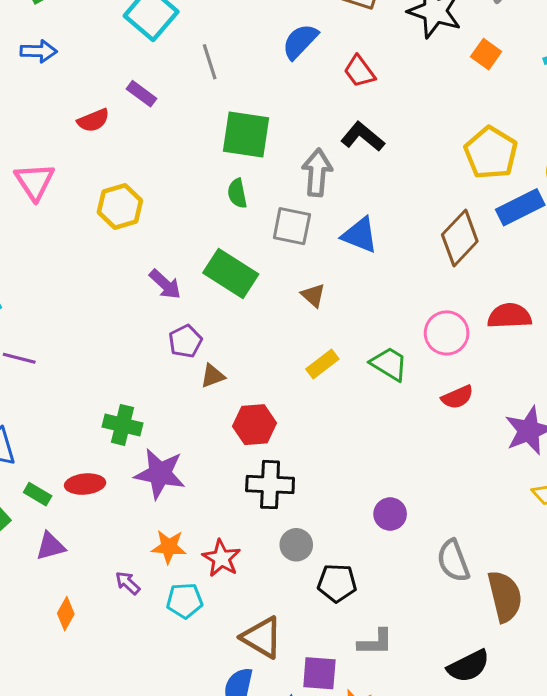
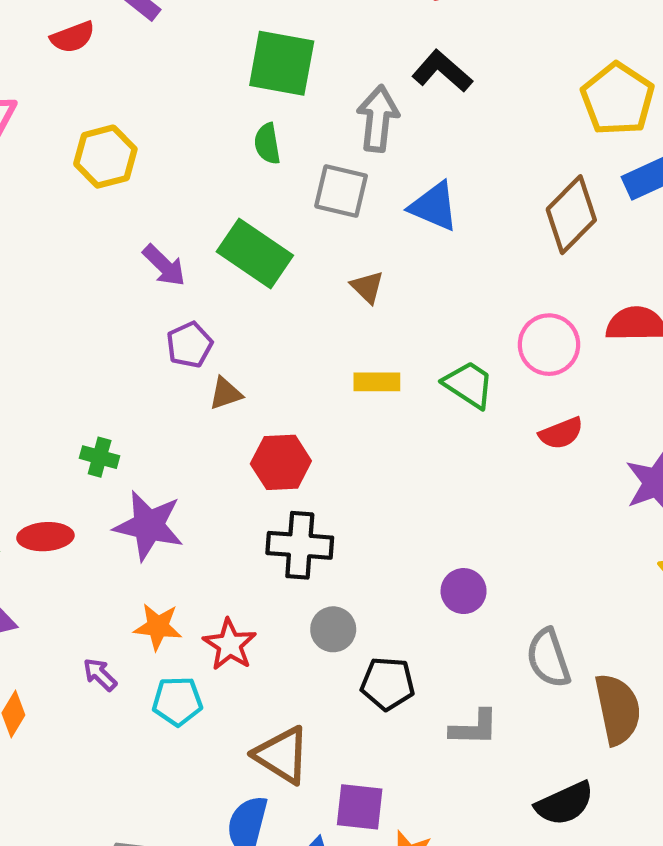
yellow rectangle: (322, 364) -> (377, 382), turned 36
green cross: (122, 425) -> (100, 457), size x0.7
gray L-shape: (375, 642) -> (474, 728), moved

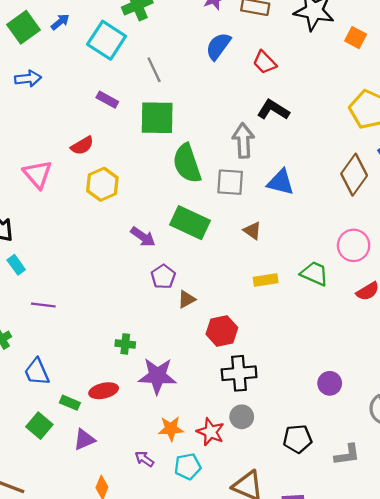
red semicircle: (73, 37) -> (82, 146), moved
green square: (282, 63) -> (157, 118), moved
green semicircle: (267, 144) -> (187, 163), size x1.8
gray circle: (333, 629) -> (242, 417), moved

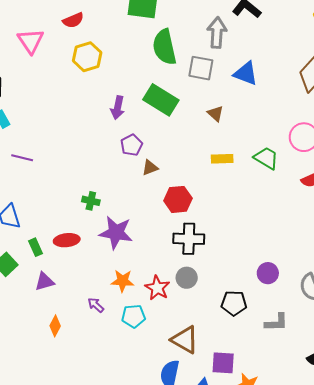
purple arrow: (143, 237) -> (118, 108), turned 60
purple circle: (330, 383) -> (268, 273), moved
green rectangle: (70, 403) -> (35, 247), turned 36

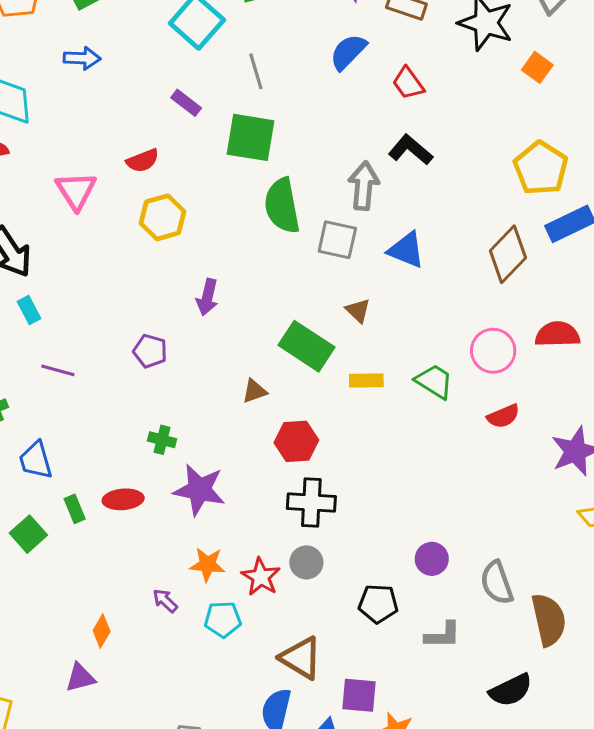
green rectangle: (161, 100) -> (306, 346), moved
purple pentagon: (132, 145) -> (150, 351), moved, turned -30
purple triangle: (44, 282) -> (80, 678), moved

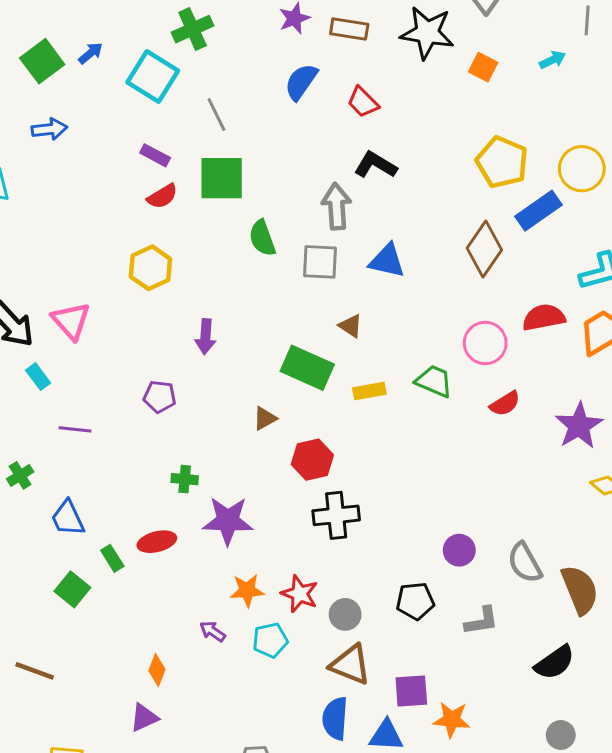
red semicircle: (143, 161) -> (162, 196), moved
pink triangle: (76, 191) -> (71, 321), moved
green semicircle: (282, 206) -> (262, 238), size x0.7
gray circle: (306, 562) -> (345, 614), moved

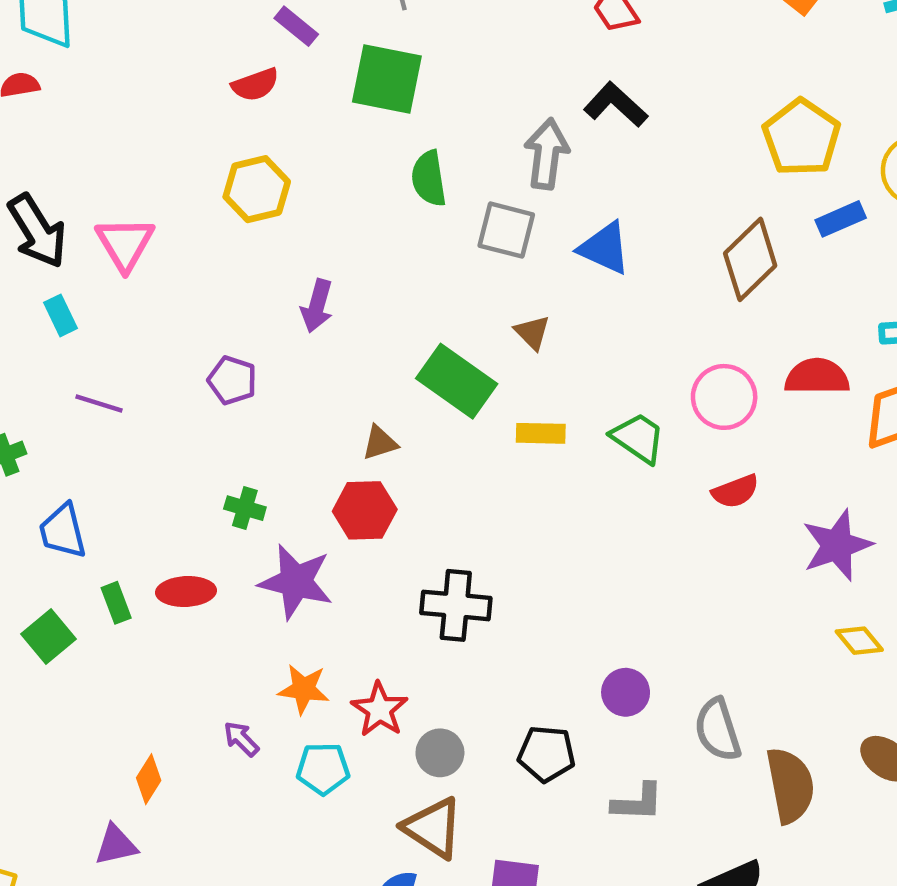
red semicircle: (162, 196) -> (255, 85), moved
blue rectangle: (538, 211) -> (841, 219), size x0.7
red hexagon: (312, 460) -> (365, 510), moved

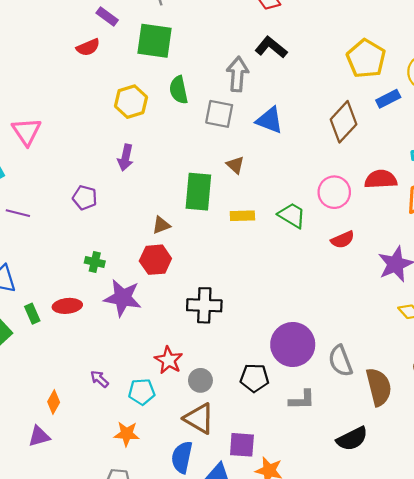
yellow hexagon: (257, 189) -> (131, 102), moved
green rectangle: (457, 381) -> (198, 192), turned 63
orange star: (304, 689) -> (127, 434), moved
purple circle: (626, 692) -> (293, 344), size x1.8

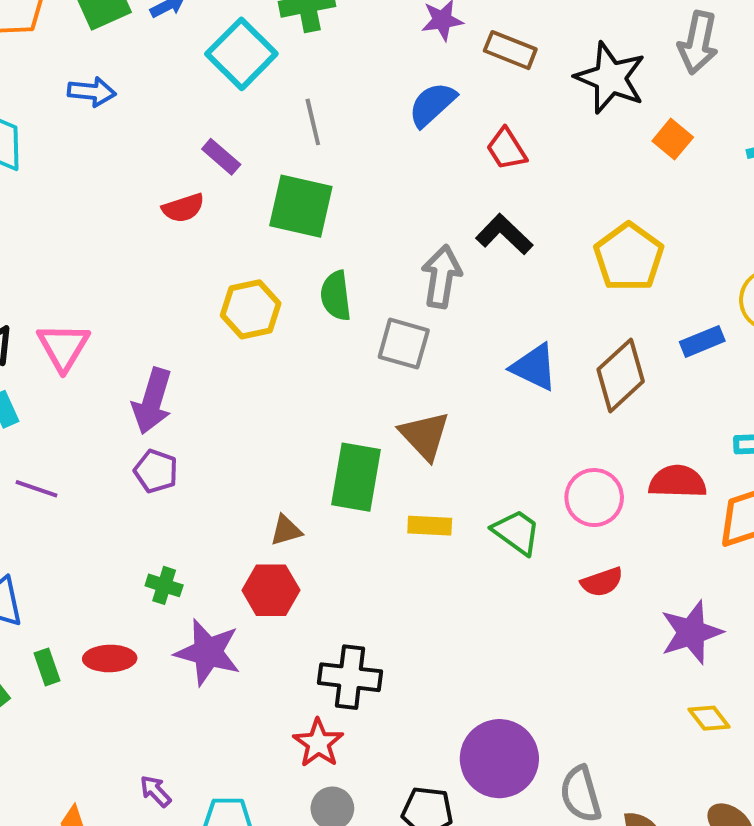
yellow pentagon: (366, 59) -> (629, 257), moved
blue triangle: (270, 120) -> (534, 367), moved
purple arrow: (126, 158) -> (152, 401), moved, size x1.4
brown triangle: (235, 165) -> (425, 436), size x1.6
red star: (169, 360) -> (318, 743), moved

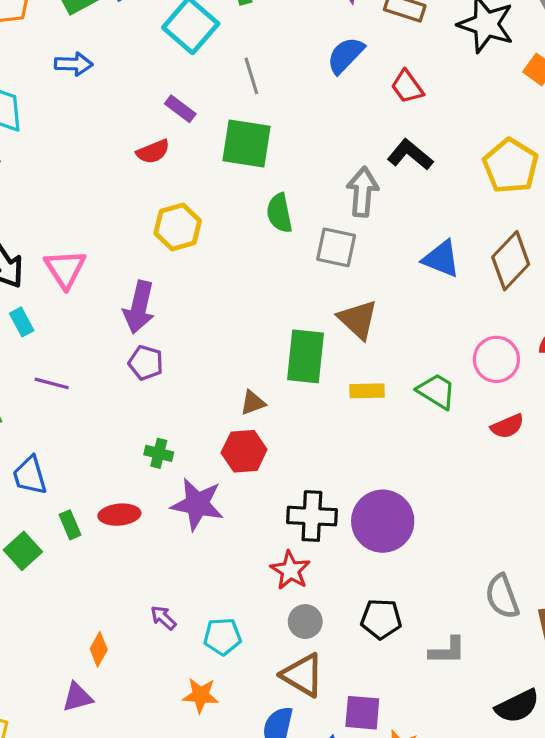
yellow hexagon: (251, 309) -> (178, 227), moved
purple circle: (499, 759) -> (383, 521), moved

